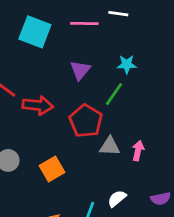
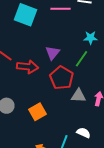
purple triangle: (80, 70) -> (52, 53), moved
white semicircle: (117, 199) -> (84, 133), turned 64

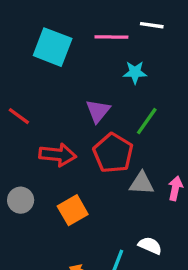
cyan star: (90, 38) -> (135, 72), moved
red arrow: (28, 67) -> (58, 155), moved

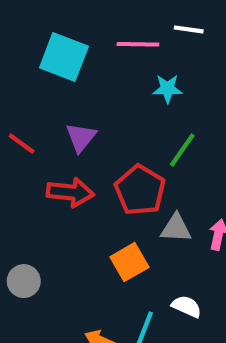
purple triangle: (98, 111) -> (81, 137), moved
gray circle: (21, 200) -> (24, 281), moved
orange square: (73, 210) -> (129, 262), moved

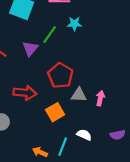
green line: (182, 150) -> (50, 35), moved
red arrow: (70, 192) -> (25, 93), moved

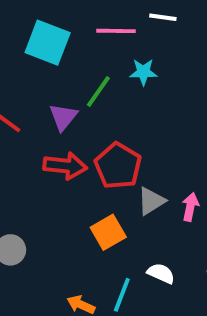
red arrow: (25, 93) -> (65, 166), moved
gray triangle: (79, 95) -> (151, 201), turned -35

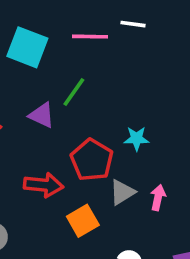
cyan star: (143, 72) -> (137, 138), moved
purple triangle: (63, 117) -> (42, 115), turned -44
red arrow: (65, 166) -> (44, 185), moved

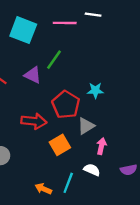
pink arrow: (158, 198) -> (101, 146), moved

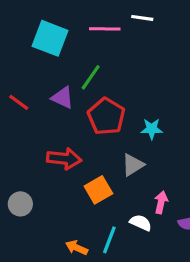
cyan star: (95, 90) -> (152, 129), moved
red pentagon: (66, 105) -> (106, 116), moved
pink arrow: (101, 146) -> (161, 202), moved

